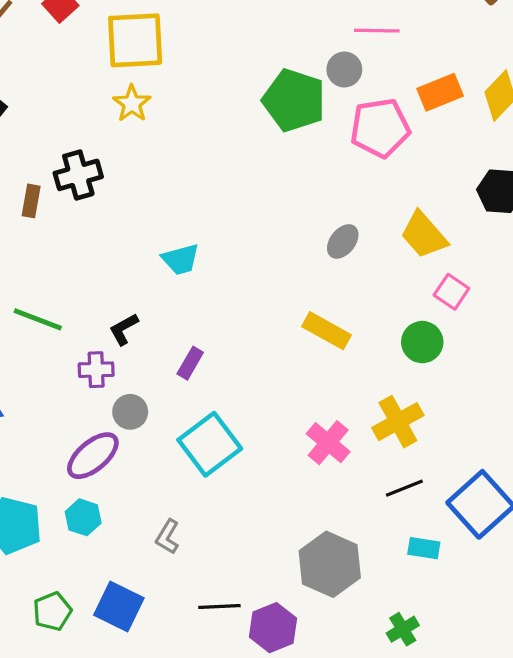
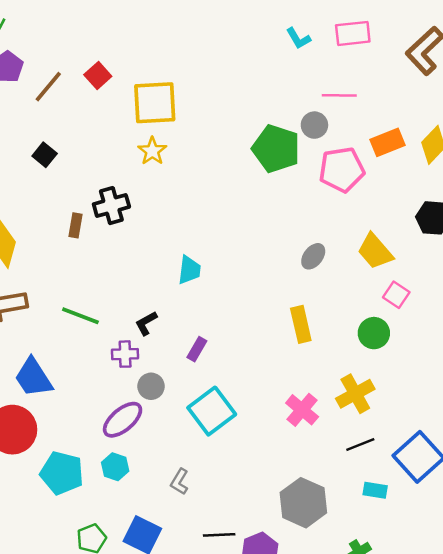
cyan trapezoid: (180, 259) -> (189, 270), turned -68
yellow rectangle: (327, 331) -> (301, 324), turned 48

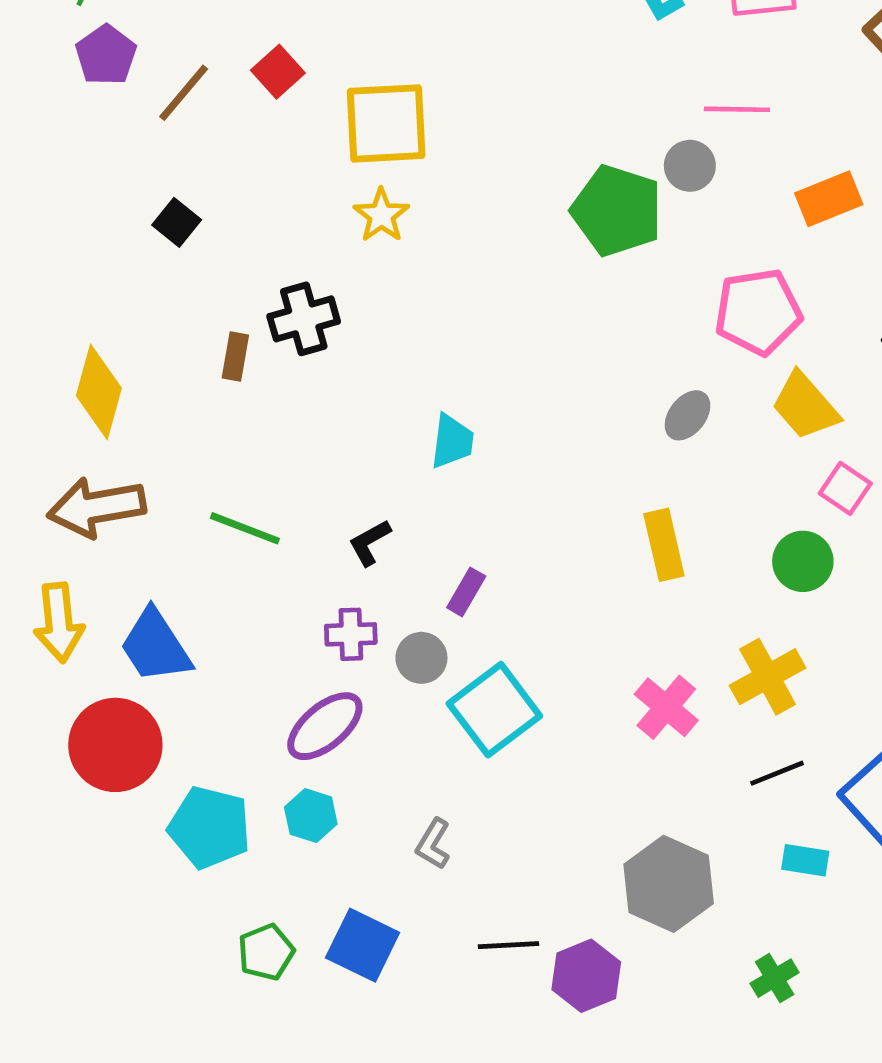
pink pentagon: (342, 170) -> (758, 312), moved
purple cross: (125, 354) -> (351, 634), moved
gray circle: (151, 386) -> (421, 658), moved

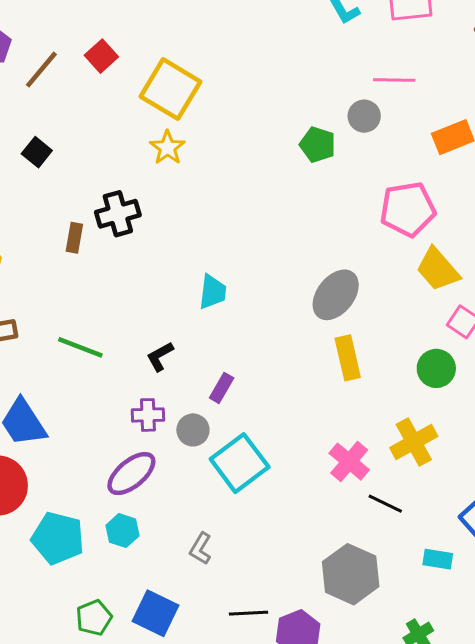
yellow square: (386, 123) -> (170, 89), turned 34
green pentagon: (617, 211) -> (318, 145), size x0.6
gray ellipse: (687, 415) -> (336, 295), moved, size x1.6
black line: (777, 773) -> (385, 504), moved, turned 48

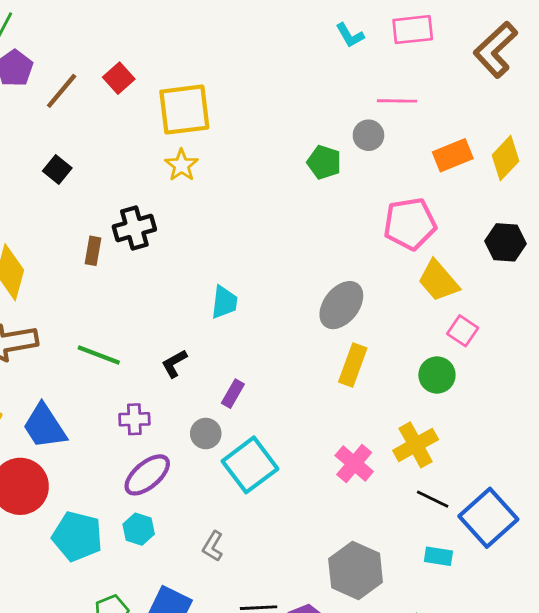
yellow square: (170, 89) -> (184, 110), turned -38
yellow rectangle: (348, 358) -> (353, 365), turned 33
purple cross: (148, 415) -> (134, 419), moved
black line: (385, 504) -> (433, 499), moved

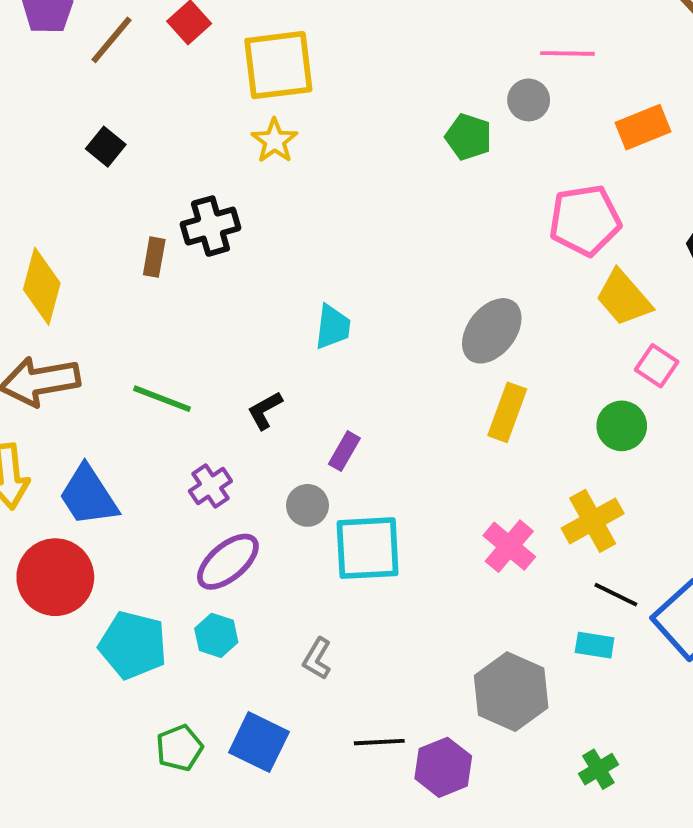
purple cross: (134, 419) -> (210, 486), turned -32
cyan square: (250, 465) -> (368, 548), turned 34
cyan rectangle: (438, 556) -> (595, 645), moved

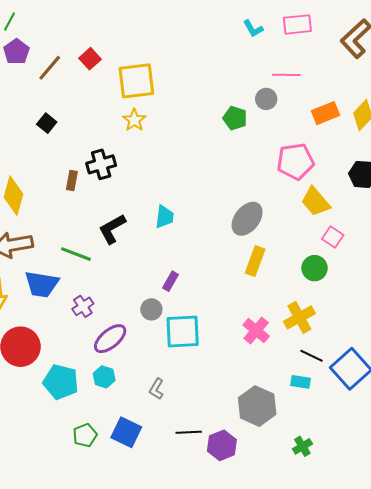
black L-shape: (265, 410) -> (112, 229), moved, size x1.5
purple cross: (210, 486) -> (83, 306), moved
blue trapezoid: (88, 496) -> (42, 284), moved, turned -48

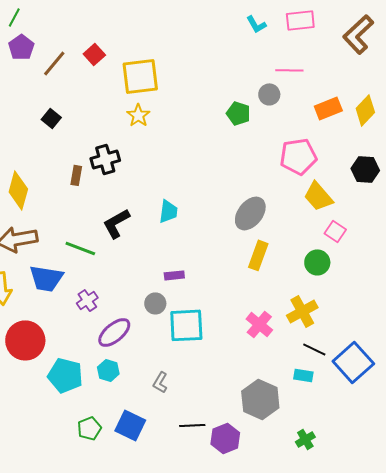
purple rectangle: (171, 281) -> (174, 275), turned 54

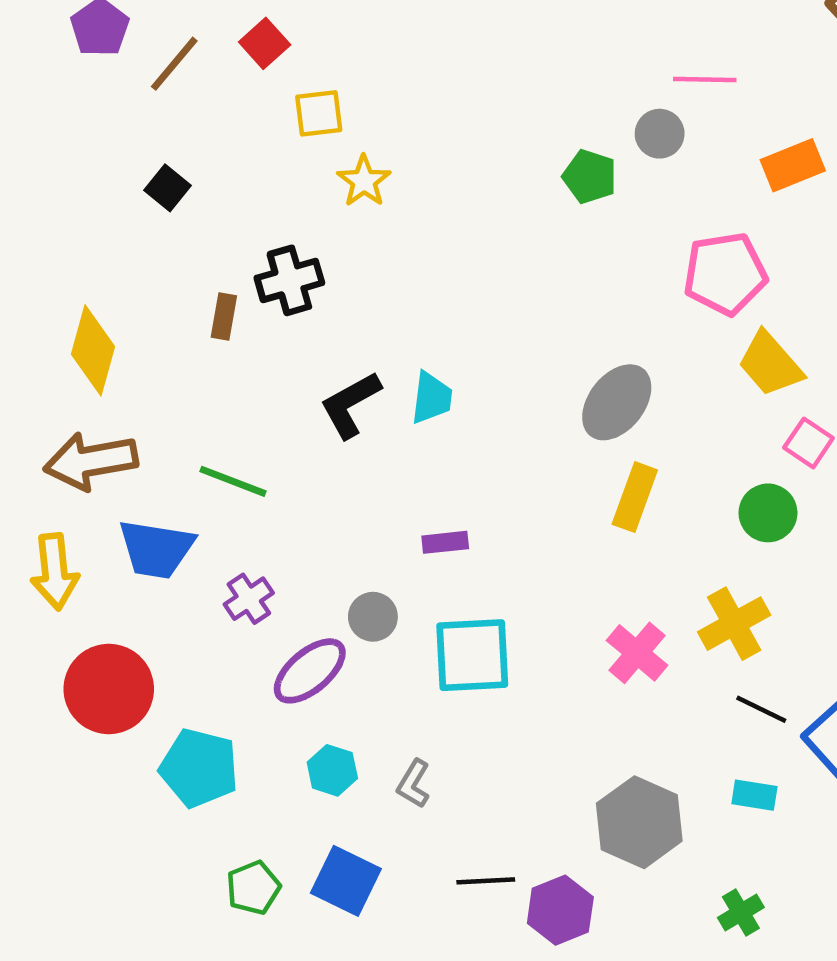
yellow square: (140, 76) -> (319, 113), moved, size x0.6
black L-shape: (116, 223) -> (350, 405), moved
gray circle: (155, 303) -> (373, 617), moved
cyan hexagon: (108, 370) -> (332, 770), moved
cyan rectangle: (303, 375) -> (754, 795), moved

